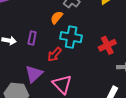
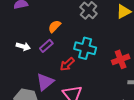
orange semicircle: (57, 17) -> (54, 26), moved
purple rectangle: (32, 38) -> (46, 46), turned 32

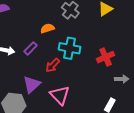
orange semicircle: (54, 26) -> (47, 28), moved, turned 32

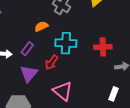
red cross: (106, 57) -> (103, 47), turned 30
purple triangle: (32, 84) -> (29, 74), moved

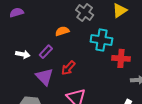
cyan cross: (66, 43) -> (101, 40), moved
purple triangle: (29, 74) -> (45, 77), turned -30

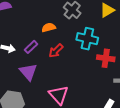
red arrow: (68, 68) -> (56, 51), moved

